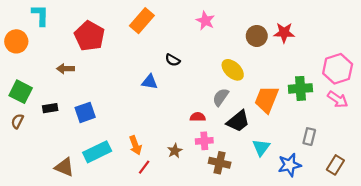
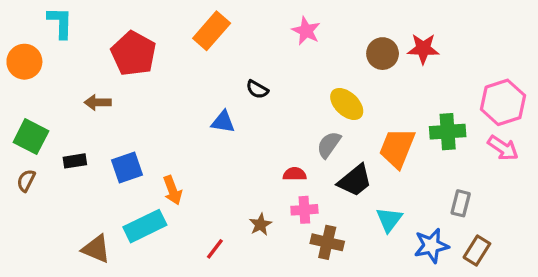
orange arrow: (135, 145) -> (173, 190), moved
brown rectangle: (335, 165) -> (477, 251), moved

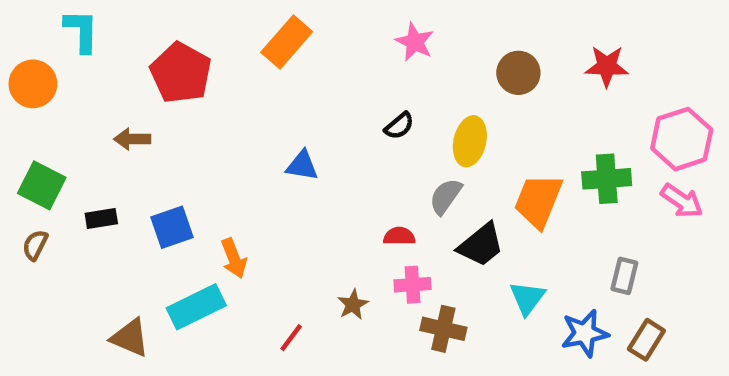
red star: (423, 49) -> (607, 66), moved
black semicircle: (257, 89) -> (399, 126), moved, turned -70
yellow ellipse: (347, 104) -> (470, 141), turned 60

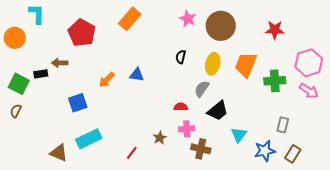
brown circle: (518, 73) -> (221, 26), moved, size x1.5
black semicircle: (399, 126) -> (181, 57), turned 144
orange trapezoid: (538, 201) -> (246, 65), moved
black rectangle: (101, 218) -> (41, 74), moved
orange arrow: (234, 258) -> (107, 80), moved, turned 66

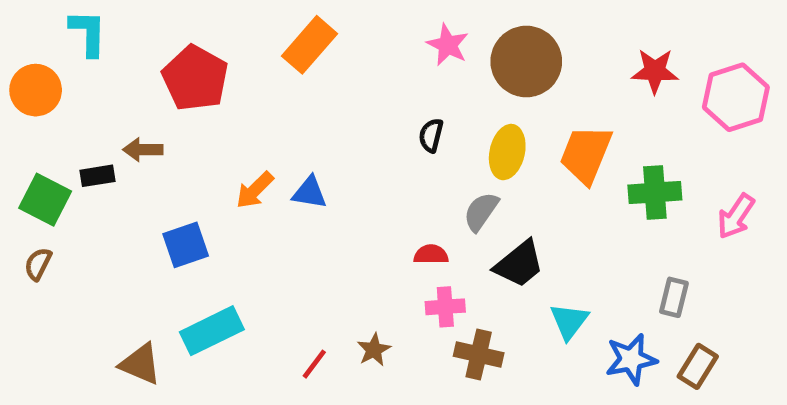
pink hexagon: (309, 63) -> (736, 97), moved
blue triangle: (137, 75) -> (310, 193), moved
pink arrow: (309, 91) -> (736, 216), turned 90
brown star: (160, 138) -> (374, 350), moved

